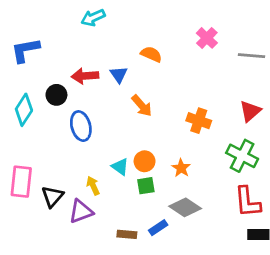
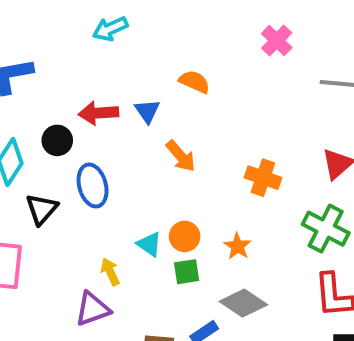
pink cross: (207, 38) -> (277, 41), moved
black triangle: (52, 196) -> (42, 209), moved

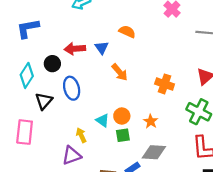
gray diamond: (243, 303) -> (154, 152), turned -30

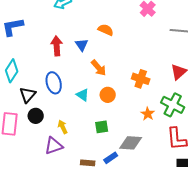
red arrow: (75, 49) -> (57, 46), turned 90
black circle: (52, 64) -> (36, 116), moved
orange circle: (122, 116) -> (108, 95), moved
cyan triangle: (103, 120) -> (83, 95), moved
orange star: (151, 121) -> (148, 114), moved

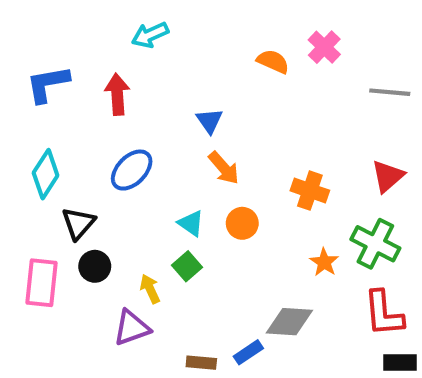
orange semicircle: (106, 30) -> (273, 61), moved
blue triangle: (82, 45) -> (209, 121), moved
red arrow: (57, 46) -> (117, 94), moved
blue ellipse: (54, 83) -> (132, 170), moved, turned 60
green square: (102, 127) -> (187, 266), moved, turned -32

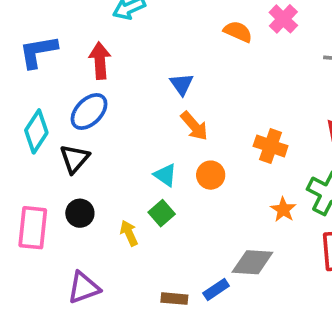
blue ellipse: (132, 170) -> (89, 111), moved
black triangle: (78, 223) -> (74, 159), moved
purple triangle: (132, 328) -> (84, 288), moved

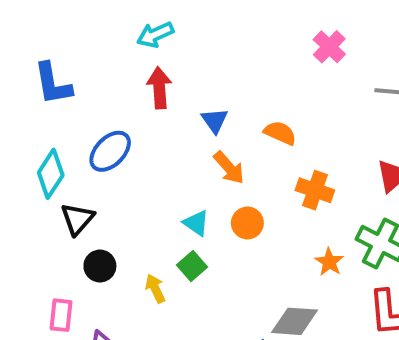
orange semicircle: (238, 32) -> (280, 133), moved
blue L-shape: (38, 52) -> (53, 84), turned -90
red arrow: (100, 61) -> (159, 88), moved
black triangle: (74, 159) -> (77, 219), moved
pink rectangle: (33, 228) -> (61, 315), moved, size x0.7

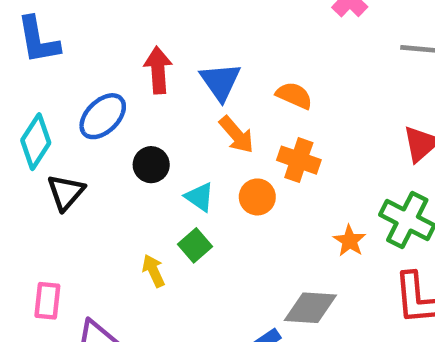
red arrow: (159, 88) -> (158, 70), moved
blue triangle: (215, 121) -> (220, 82), size x1.4
orange cross: (315, 190) -> (299, 160), moved
black circle: (100, 266) -> (151, 165), moved

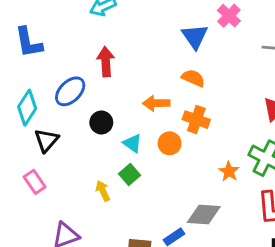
blue triangle: (220, 82) -> (195, 36), moved
orange arrow: (237, 135) -> (156, 103), turned 130
pink rectangle: (47, 301) -> (35, 182), moved, turned -40

